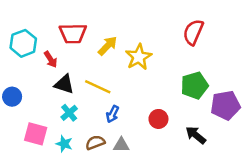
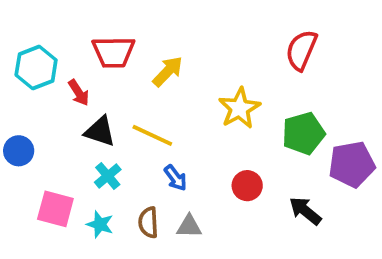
yellow star: (139, 57) -> (239, 108), moved
blue arrow: (113, 114) -> (176, 178), turned -63
brown semicircle: (95, 143) -> (148, 222), turned -72

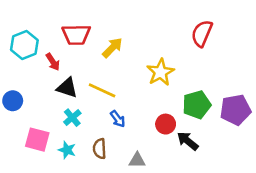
green pentagon: (303, 133) -> (197, 105), moved
black arrow: (305, 211) -> (188, 141), moved
gray triangle: (189, 226) -> (137, 160), moved

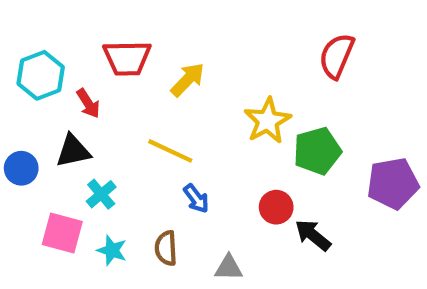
black triangle: (67, 88) -> (73, 151), moved, turned -30
green pentagon: (197, 105) -> (317, 151), moved
cyan cross: (72, 118) -> (101, 194), moved

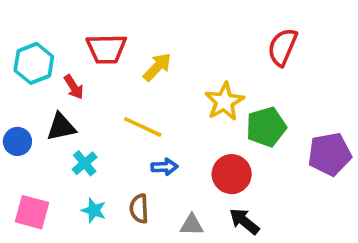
blue arrow: (196, 198) -> (164, 167), turned -55
red circle: (276, 207) -> (232, 174), size x1.4
pink square: (62, 233) -> (32, 212), moved
black arrow: (313, 235) -> (244, 221), moved

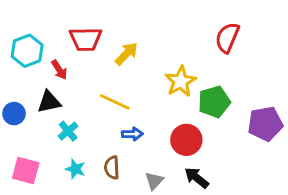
gray triangle: (192, 225) -> (154, 181), turned -48

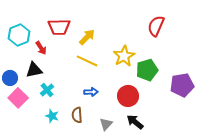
yellow line: (115, 102) -> (87, 61), moved
pink square: (26, 171) -> (18, 98), moved, turned 30

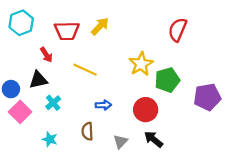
cyan hexagon: (19, 35) -> (21, 23), moved
yellow arrow: (87, 37) -> (100, 26), moved
yellow line: (87, 61) -> (85, 70), moved
cyan star: (52, 116) -> (50, 139), moved

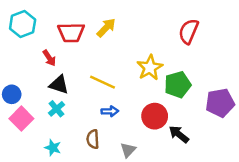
yellow line: (85, 70) -> (103, 82), moved
black triangle: (38, 80) -> (59, 85), moved, turned 30
black arrow: (154, 139) -> (179, 134), moved

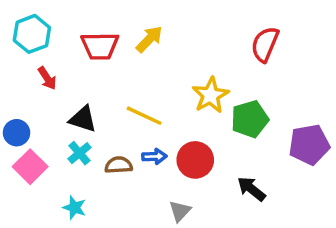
red arrow: (49, 58) -> (47, 78), moved
red circle: (155, 116) -> (195, 160), moved
brown semicircle: (93, 139) -> (119, 165), moved, turned 90

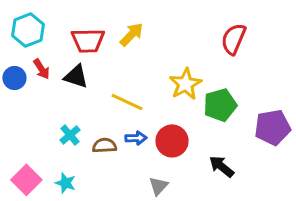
black triangle: (83, 119) -> (76, 76), moved
blue circle: (17, 133) -> (14, 78), moved
pink square: (30, 167) -> (26, 180), moved

